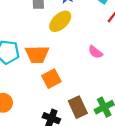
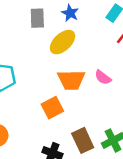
orange trapezoid: (37, 54) -> (71, 80), moved

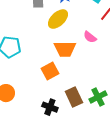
pink semicircle: (103, 77) -> (90, 37), moved

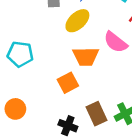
pink semicircle: (90, 37) -> (116, 42), size x1.5

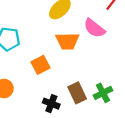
orange square: (68, 83) -> (41, 65), moved

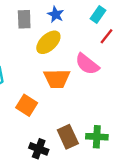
orange square: (41, 65) -> (27, 105), turned -30
green cross: (103, 93) -> (97, 137), turned 30

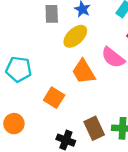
orange trapezoid: (57, 79) -> (84, 72), turned 60

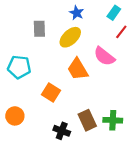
gray rectangle: (52, 14) -> (39, 29), moved

